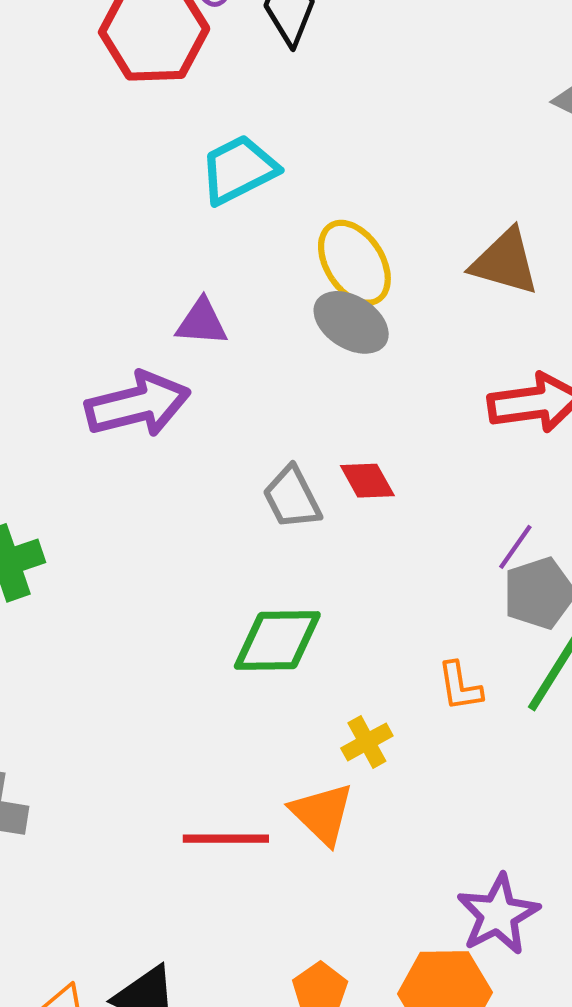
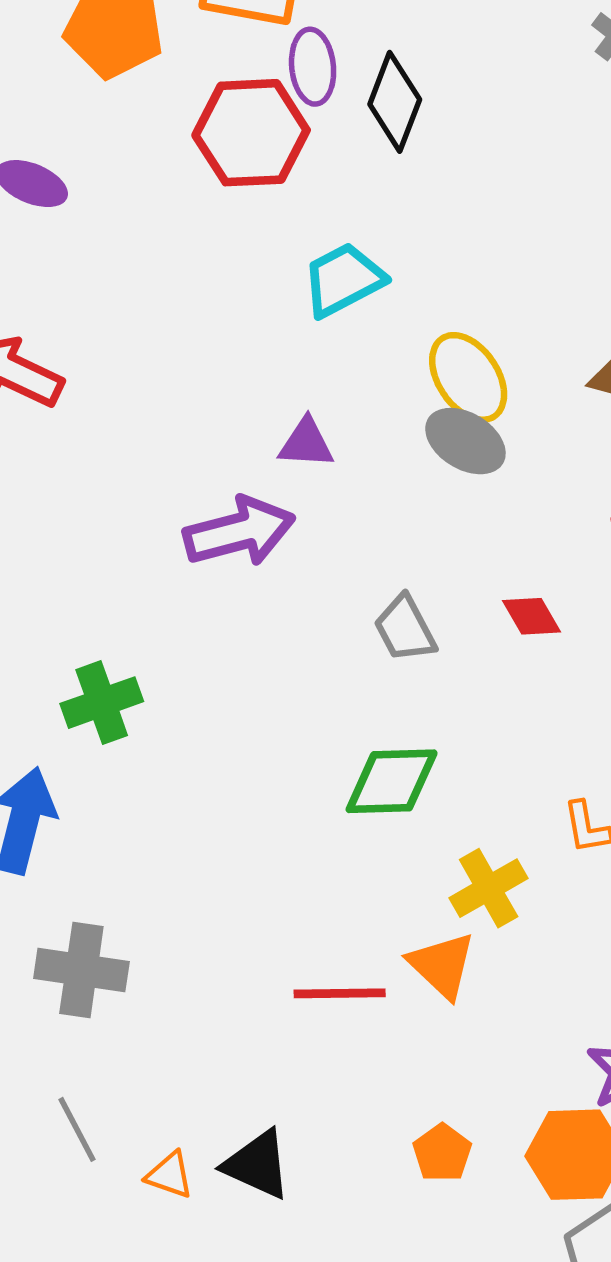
red diamond: (367, 481) -> (532, 616), moved
yellow cross: (367, 742) -> (489, 888), size x1.4

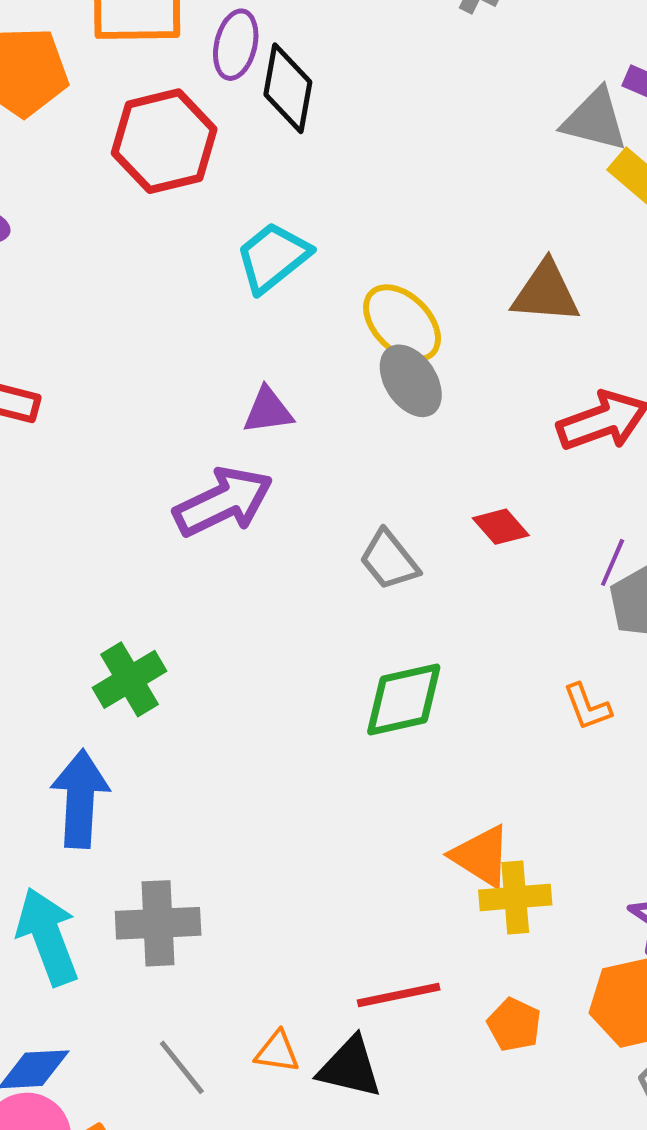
purple ellipse: (313, 67) -> (236, 45), moved, turned 30
gray ellipse: (465, 441) -> (411, 381), turned 36
yellow cross: (489, 888) -> (515, 897), moved, turned 36
red line: (340, 993) -> (399, 995), moved
orange triangle: (170, 1175) -> (277, 1052), moved

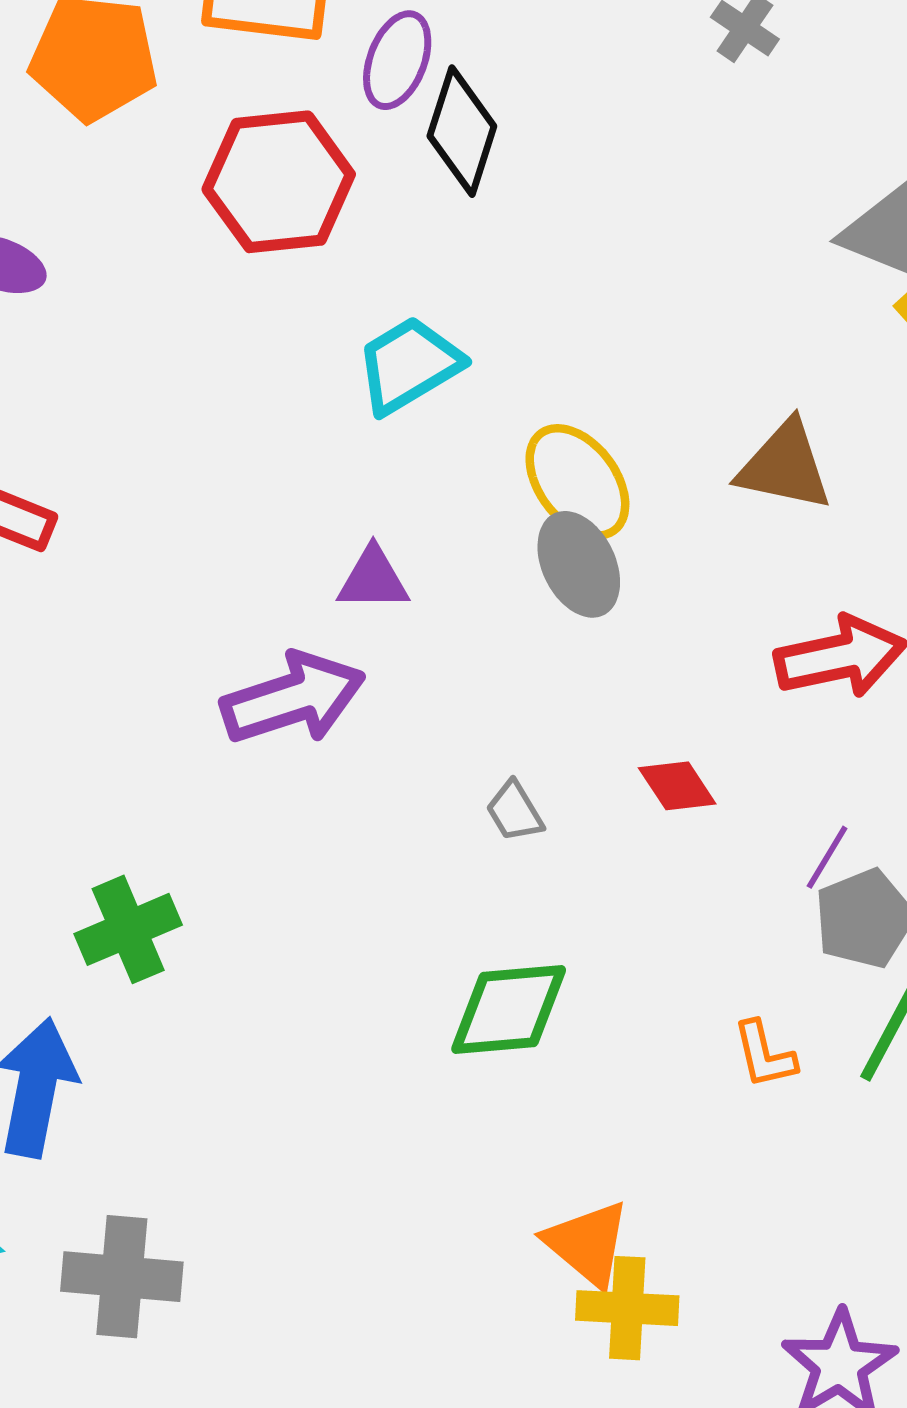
gray trapezoid: (389, 560) -> (515, 811), size x0.7

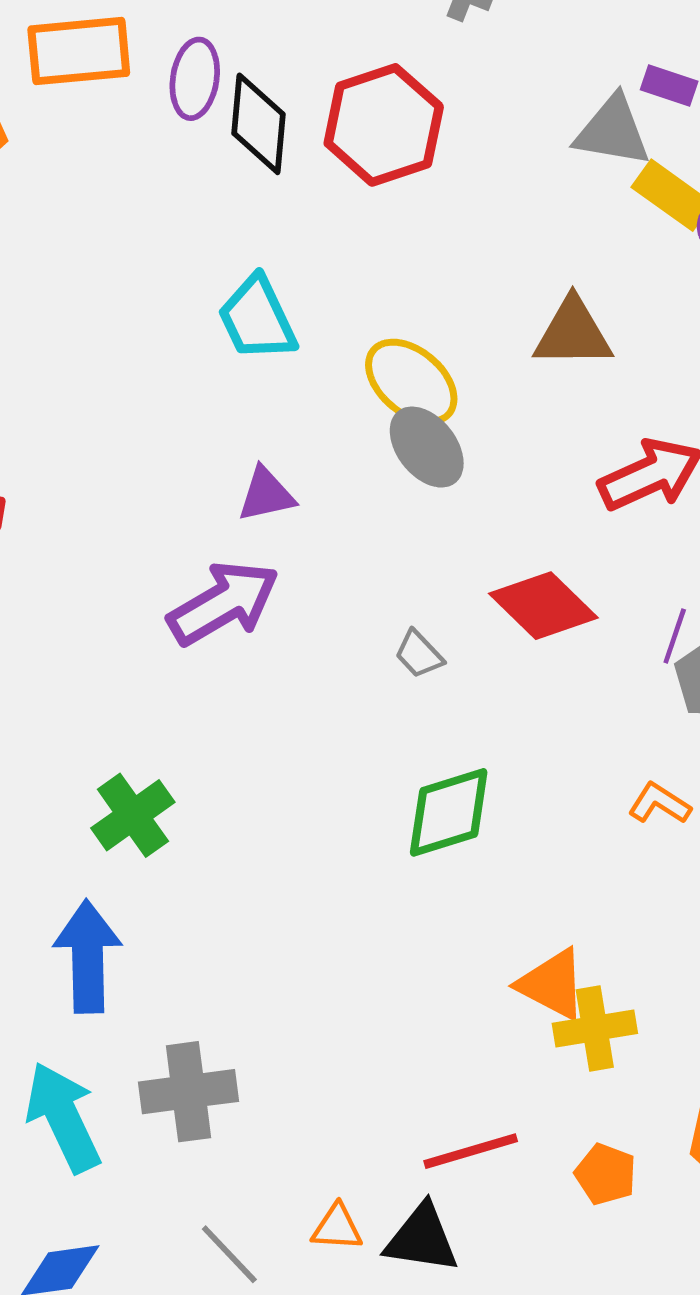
red hexagon: (279, 182) -> (384, 125), moved
cyan trapezoid: (409, 365) -> (257, 319), turned -72
red diamond: (677, 786) -> (543, 606), size x1.6
orange L-shape: (764, 1055) -> (659, 804), turned 148

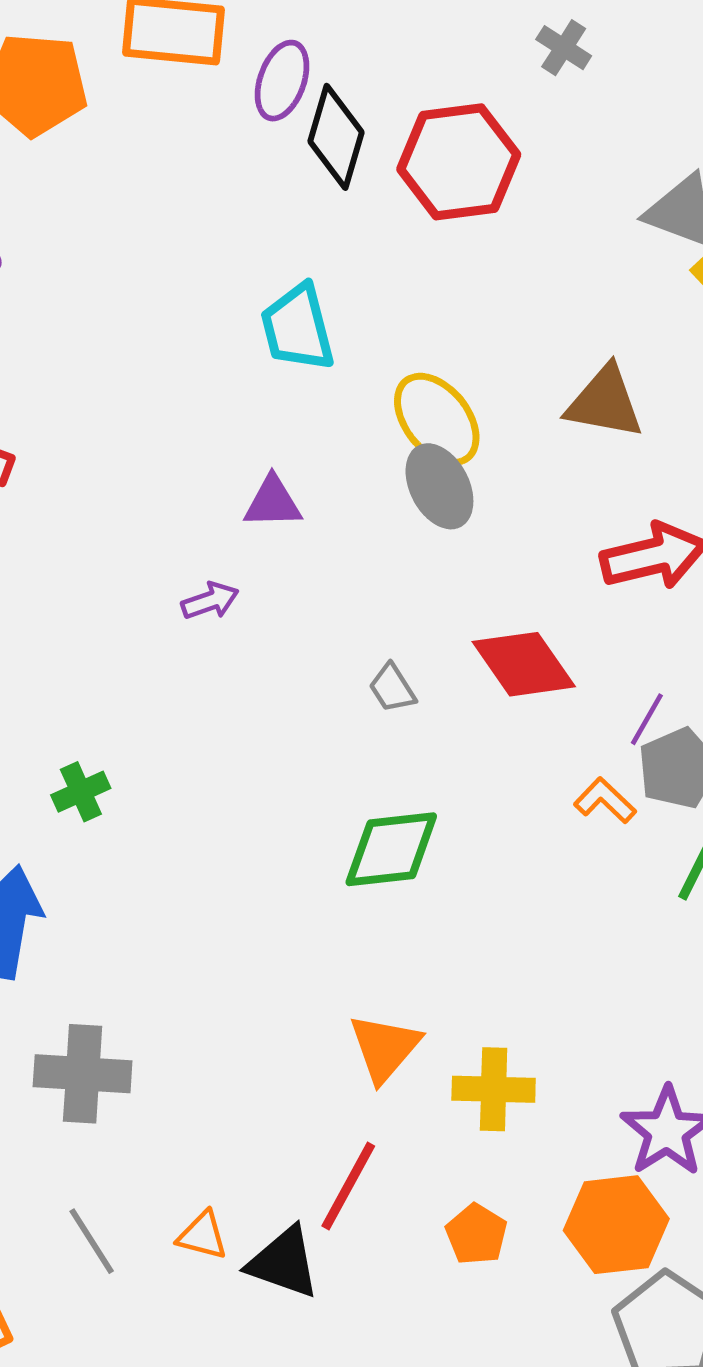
purple arrow: (223, 603) -> (210, 601), size x0.5
orange L-shape: (659, 804) -> (605, 801), moved
green cross: (133, 815) -> (81, 792), size x0.7
orange triangle: (552, 984) -> (385, 1048), moved, turned 32
red line: (471, 1151) -> (348, 1186), turned -56

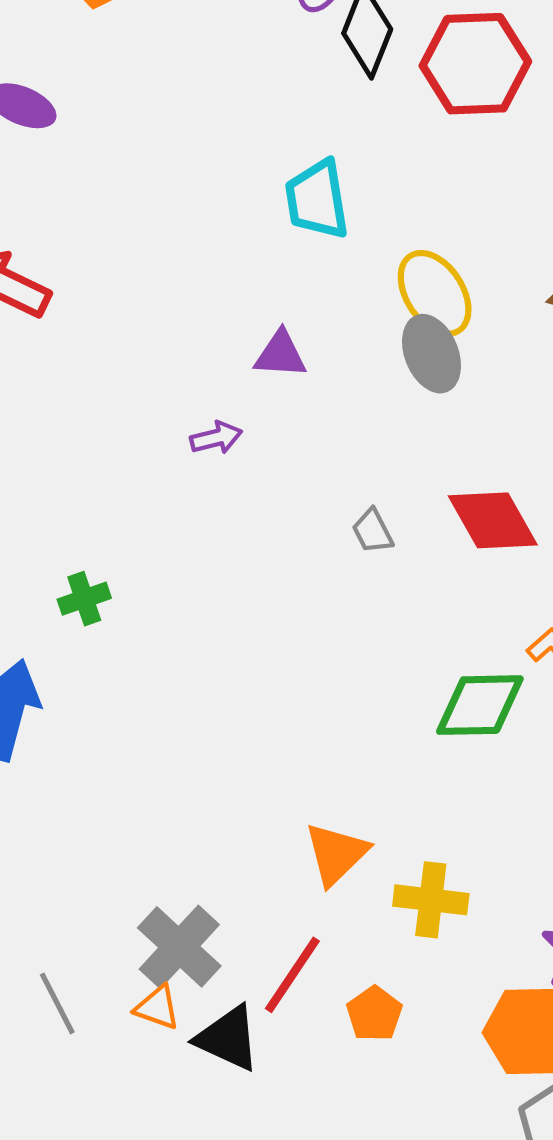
green diamond: (391, 849) -> (480, 705), moved
gray cross: (83, 1074) -> (179, 947), moved, turned 34
orange pentagon: (476, 1234) -> (374, 1014), moved

